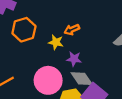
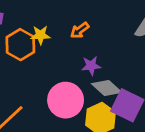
yellow star: (56, 42) -> (41, 35), moved

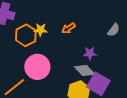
purple star: (91, 66) -> (90, 53), moved
pink circle: (66, 100) -> (37, 67), moved

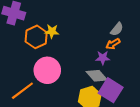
orange arrow: (69, 28) -> (113, 44), moved
gray semicircle: (114, 30) -> (117, 29), moved

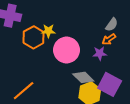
pink circle: (47, 70) -> (66, 50), moved
gray diamond: (97, 76) -> (83, 77), moved

